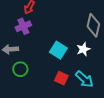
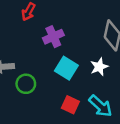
purple cross: (23, 26) -> (53, 37), moved
green circle: (20, 69) -> (26, 84), moved

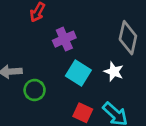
white star: (99, 67) -> (114, 72), turned -30

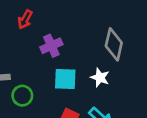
cyan square: (78, 73) -> (65, 79), turned -30

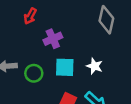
gray diamond: (114, 44) -> (106, 20), moved
green circle: (22, 96) -> (34, 73), moved

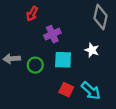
white star: (95, 66) -> (92, 50), moved

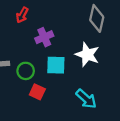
white star: (92, 50) -> (87, 55), size x1.5
red square: (66, 90) -> (37, 92), moved

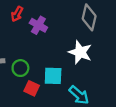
purple cross: (44, 37) -> (38, 25), moved, turned -36
cyan square: (56, 65) -> (53, 76), moved

